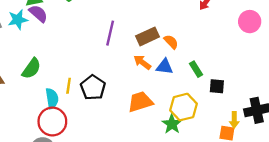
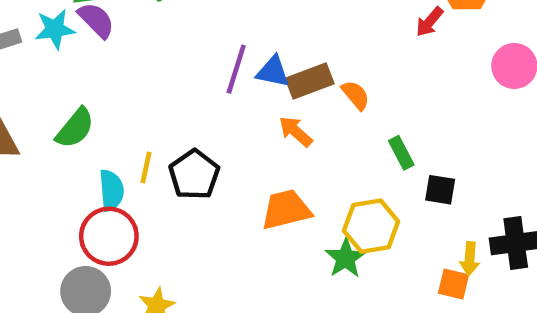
blue triangle: (165, 67) -> (273, 72), moved

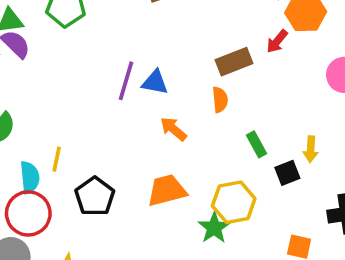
brown rectangle: (310, 81) -> (234, 62), moved
orange semicircle: (356, 95) -> (220, 100), turned 35
black pentagon: (194, 175) -> (95, 196), moved
black square: (440, 190) -> (287, 173), turned -30
yellow arrow: (470, 259) -> (311, 149), moved

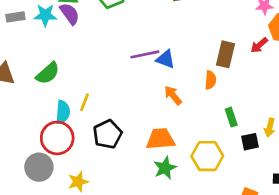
brown rectangle: (234, 62) -> (225, 54), turned -65
purple line: (126, 81) -> (145, 54), turned 52
green star: (214, 228) -> (165, 168), moved

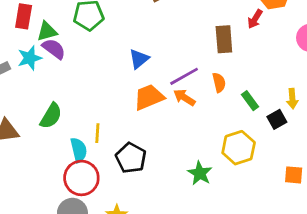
purple line: (145, 54) -> (184, 76), moved
blue triangle: (166, 59) -> (139, 59), moved, turned -42
orange semicircle: (210, 80) -> (219, 82), moved
orange trapezoid: (160, 139) -> (149, 97), moved

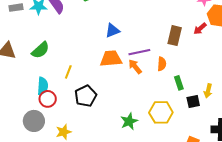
cyan semicircle: (79, 150) -> (43, 86), moved
red circle: (81, 178) -> (48, 99), size x0.7

